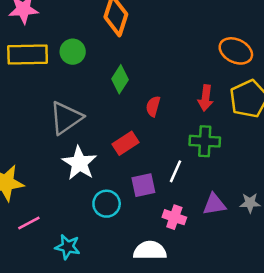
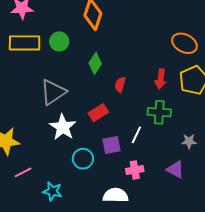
gray star: (250, 203) -> (189, 141), moved
purple triangle: (214, 204) -> (175, 169), moved, turned 36
pink cross: (174, 217) -> (135, 170), turned -30

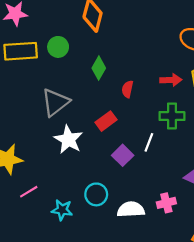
red arrow: (161, 79) -> (171, 80), turned -96
purple square: (111, 145) -> (123, 155), turned -30
cyan circle: (83, 159) -> (96, 194), moved
pink cross: (135, 170) -> (166, 203), moved

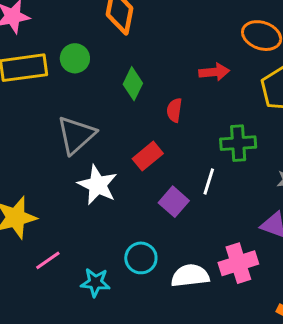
red arrow: (171, 80) -> (214, 72), moved
pink cross: (166, 203) -> (238, 263), size x1.4

